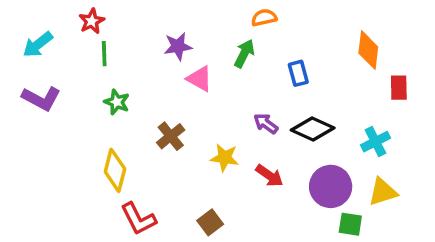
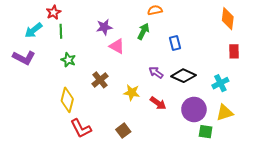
cyan arrow: (38, 45) -> (33, 30), moved
orange diamond: (368, 50) -> (228, 19), moved

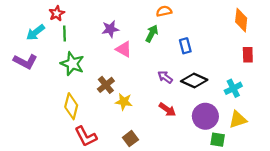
green star: (68, 60) -> (72, 64), size x1.5
yellow star: (132, 93) -> (124, 102), moved

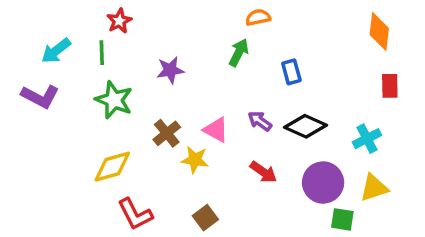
red star: (57, 13) -> (119, 21), moved
purple star: (110, 29) -> (170, 70), moved
pink triangle: (124, 49) -> (216, 130), moved
yellow diamond: (71, 106) -> (112, 167), turned 60

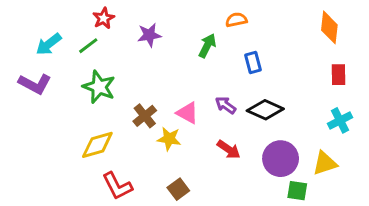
orange semicircle: (258, 17) -> (236, 20), moved
green line: (102, 53) -> (88, 46), turned 55
purple star: (170, 70) -> (149, 35), moved
cyan cross: (367, 139) -> (340, 120), moved

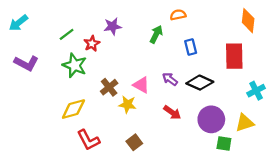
red star: (104, 18) -> (92, 44), moved
cyan arrow: (49, 44) -> (18, 23), moved
red rectangle: (338, 75) -> (234, 56), moved, size x1.6

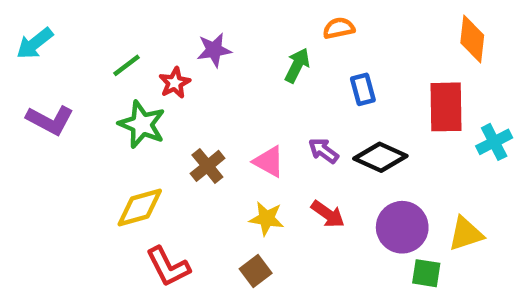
cyan cross: (256, 91) -> (494, 142), moved
yellow star: (127, 104) -> (267, 218), moved

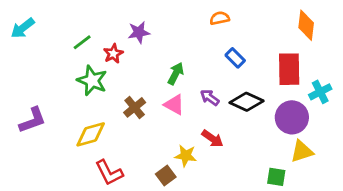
green arrow: (297, 65) -> (176, 73), moved
blue rectangle: (363, 89) -> (235, 58), turned -30
purple L-shape: (50, 120) -> (33, 120), moved, turned -48
yellow star: (267, 218) -> (186, 156), moved
purple circle: (402, 227) -> (292, 117), moved

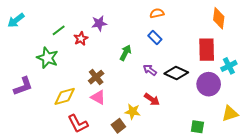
blue rectangle: (235, 58) -> (155, 38), moved
green star: (92, 81) -> (47, 58), moved
pink triangle: (174, 105) -> (98, 97), moved
yellow triangle: (302, 151) -> (230, 114), moved

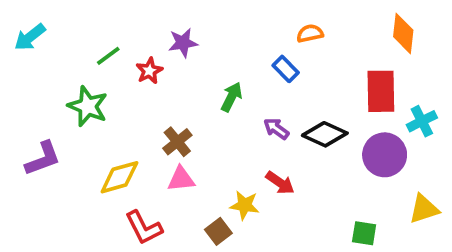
orange semicircle: (157, 13) -> (310, 33), moved
pink triangle: (98, 97) -> (181, 179), turned -35

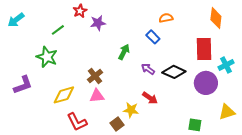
red star: (149, 71) -> (80, 11), moved

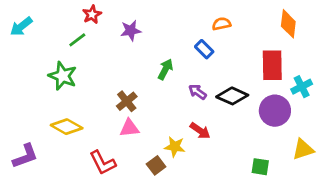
red star: (80, 11) -> (92, 14), moved
purple L-shape: (23, 85) -> (25, 156), moved
yellow diamond: (64, 95) -> (67, 127), moved, turned 45

